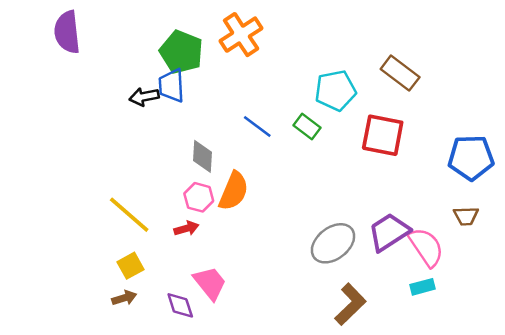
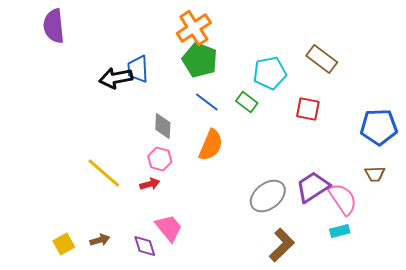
green pentagon: (181, 52) -> (200, 60), moved
black arrow: (144, 97) -> (116, 78), size x1.4
red square: (383, 135) -> (308, 109), size x0.7
orange semicircle: (234, 191) -> (211, 145), moved
yellow square: (130, 266) -> (64, 244), moved

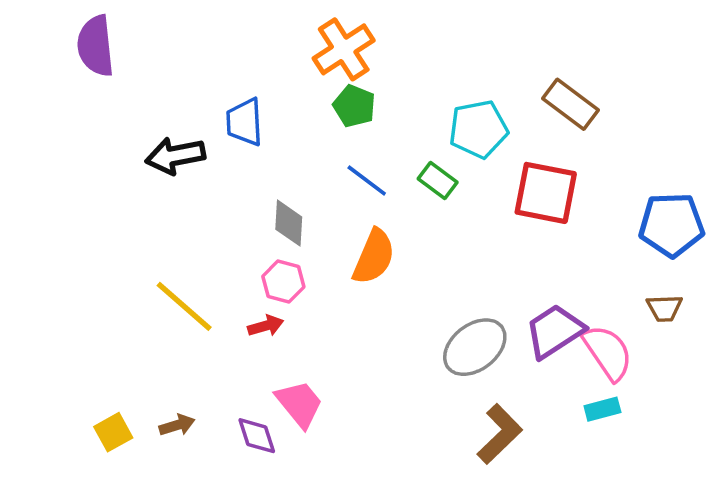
green pentagon: (200, 60) -> (354, 106), size x0.7
black arrow: (116, 78) -> (175, 156), moved
red square: (308, 109) -> (546, 193), size x1.5

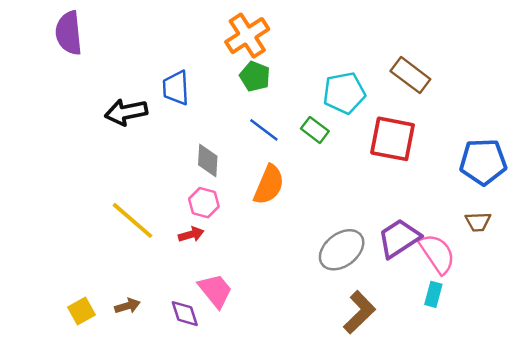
cyan rectangle: (602, 409) -> (433, 294), turned -60

